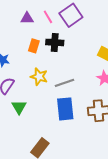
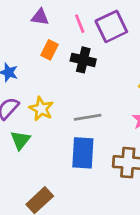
purple triangle: (27, 18) -> (40, 17), moved
orange rectangle: (34, 46) -> (49, 50), moved
yellow star: (39, 77) -> (41, 109), moved

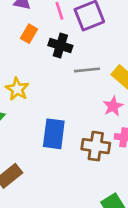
gray line: (88, 117) -> (87, 70), moved

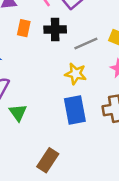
yellow star: (17, 89) -> (76, 74), moved

